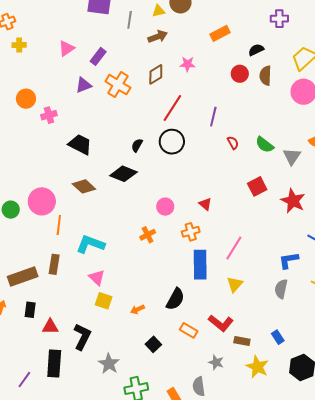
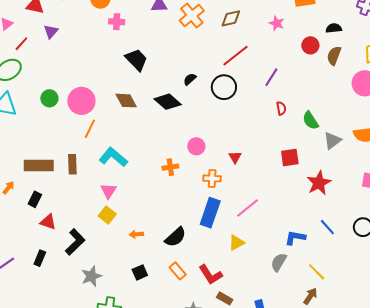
pink star: (188, 64) -> (277, 23), moved
brown rectangle: (54, 264) -> (72, 164), turned -30
black rectangle: (54, 364) -> (40, 258), size x0.6

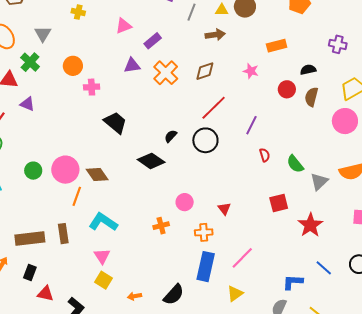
purple triangle: (51, 32) -> (27, 104), turned -42
brown diamond: (126, 101) -> (97, 175), moved

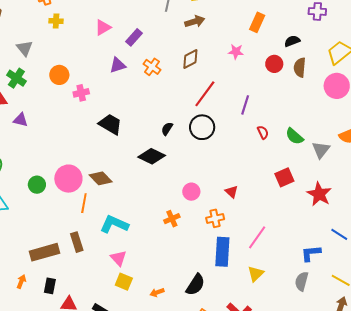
orange rectangle: (277, 46) -> (257, 22), turned -42
orange cross: (166, 73) -> (152, 67), size x0.7

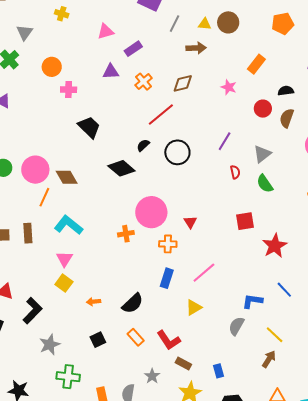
red line: (205, 94) -> (161, 115), moved
gray triangle: (321, 150) -> (262, 154), moved
pink circle: (191, 192) -> (151, 212), size x1.8
blue rectangle: (222, 252) -> (167, 278), size x0.7

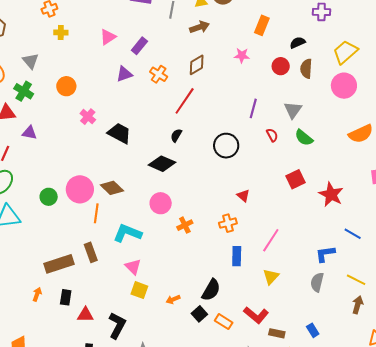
pink cross: (69, 90) -> (88, 117), moved, turned -35
black circle: (177, 152) -> (226, 146), moved
pink circle: (151, 212) -> (161, 203), moved, size x0.7
black square: (98, 340) -> (199, 314), moved

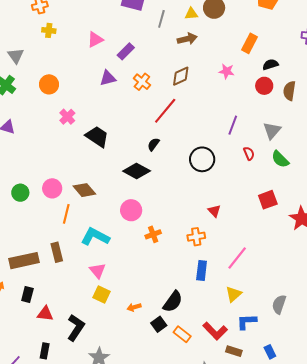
black semicircle: (298, 43) -> (270, 65), moved
pink circle: (80, 189) -> (52, 188), size x0.7
blue L-shape: (325, 254) -> (247, 322), moved

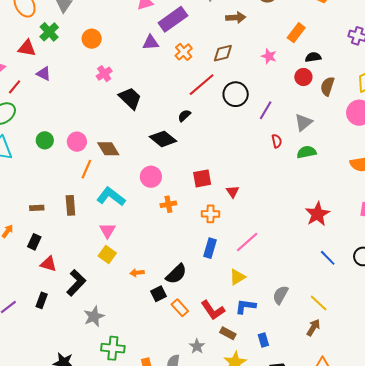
purple rectangle: (126, 51) -> (173, 19), size x1.6
black circle: (202, 159) -> (236, 94), moved
green semicircle: (280, 159) -> (307, 152), turned 114
red square: (268, 200) -> (202, 178), moved
brown rectangle: (24, 261) -> (37, 208), size x0.5

